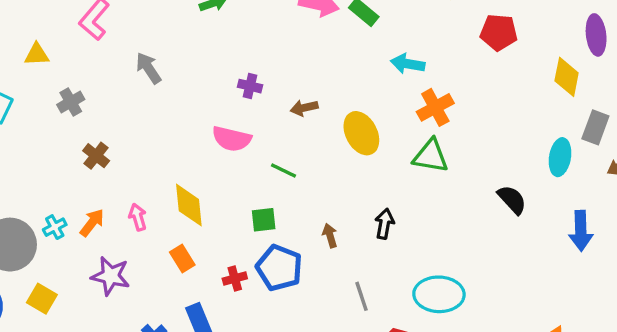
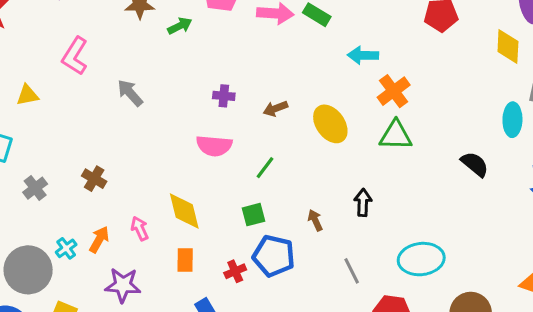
gray cross: (71, 102) -> (35, 188), moved
green line: (283, 170) -> (265, 168), turned -70
orange rectangle: (182, 258) -> (185, 260), turned 40

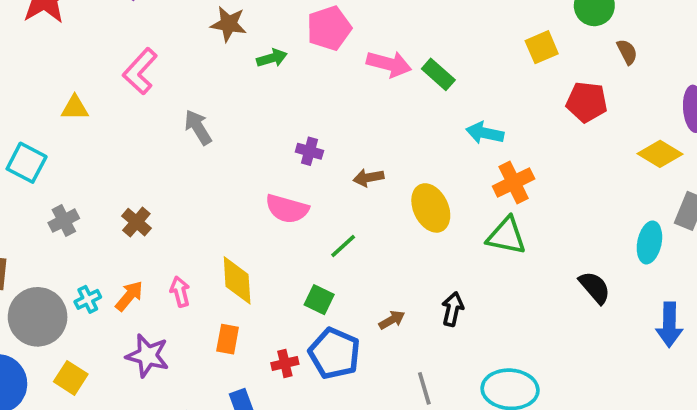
yellow diamond: (508, 46) -> (660, 154), turned -72
green square: (253, 215) -> (319, 300), turned 30
brown arrow: (315, 220) -> (392, 320), turned 75

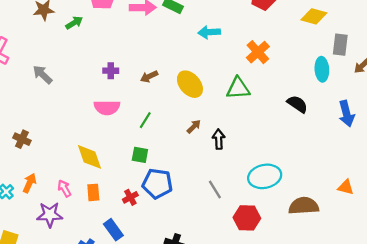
orange cross: (514, 182) -> (258, 52), moved
pink arrow: (180, 292) -> (64, 188), moved
brown arrow: (392, 320) -> (194, 126), moved

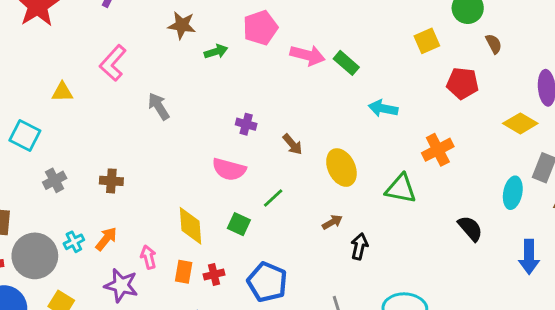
brown arrow: (149, 77) -> (292, 144), turned -120
brown cross: (22, 139) -> (111, 181), turned -36
green square: (140, 155) -> (239, 224), moved
red cross: (130, 197) -> (214, 274), moved

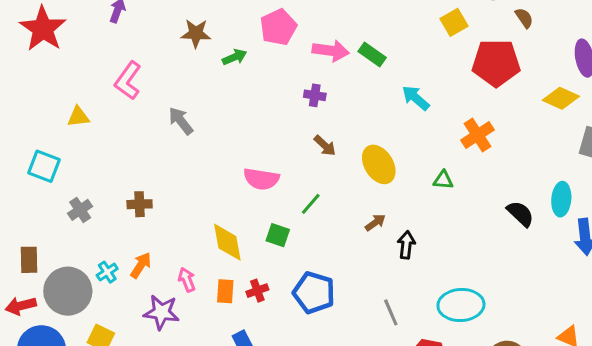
red pentagon: (463, 83) -> (496, 63), size x1.4
cyan arrow: (383, 108) -> (416, 98), turned 36
purple cross: (246, 124) -> (315, 95), moved
green triangle: (401, 189) -> (443, 180), size x0.6
cyan ellipse: (513, 193) -> (561, 199), moved

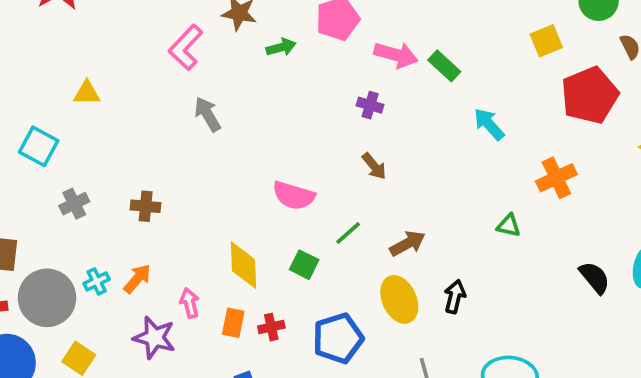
red pentagon: (496, 63) -> (590, 95), turned -30
pink L-shape: (128, 81) -> (186, 47), moved
yellow ellipse: (379, 164) -> (399, 299), moved
brown arrow: (375, 223) -> (408, 243), moved, size x1.4
blue pentagon: (314, 293) -> (338, 338), turned 30

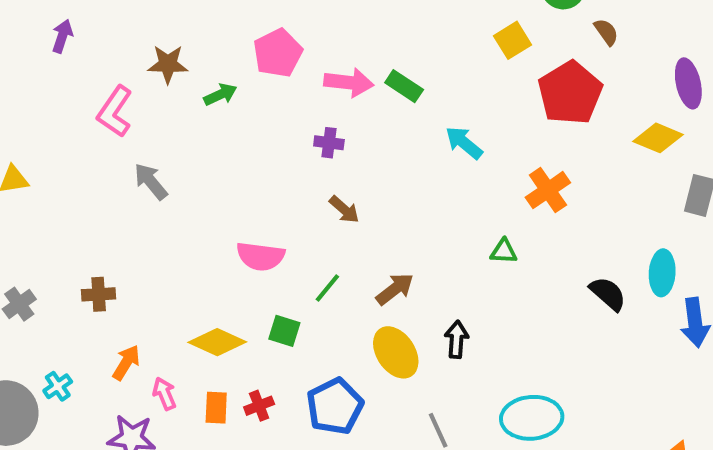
yellow diamond: (243, 265) -> (217, 342), turned -54
orange arrow: (137, 279) -> (126, 363), moved

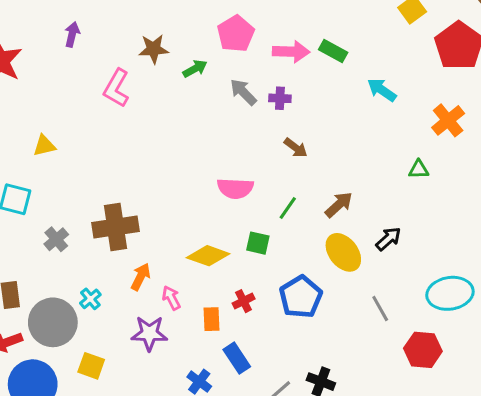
gray arrow: (151, 181) -> (243, 92), moved
brown cross: (99, 294) -> (115, 227), size x1.8
black arrow: (457, 339) -> (388, 239), turned 48
orange rectangle: (216, 408) -> (212, 319), moved

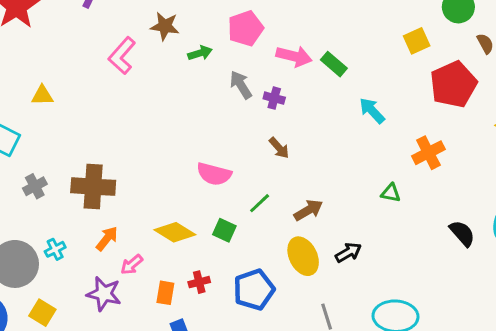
pink arrow: (171, 298) -> (132, 265), turned -115

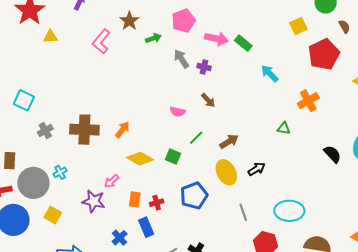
brown star: (165, 26) -> (129, 21), turned 30
yellow triangle: (42, 95) -> (50, 37), moved
pink semicircle: (214, 174) -> (178, 112), moved, size x0.7
orange arrow: (107, 239) -> (122, 130), moved
red cross: (199, 282) -> (157, 203), moved

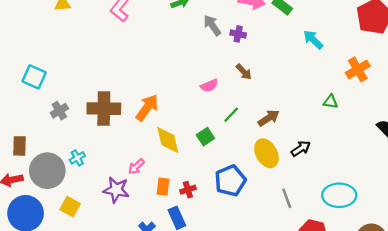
pink semicircle: (178, 112) -> (209, 86), turned -35
orange arrow: (122, 130) -> (147, 108), size x1.4
green square: (173, 156) -> (205, 137), turned 35
yellow diamond: (140, 159) -> (168, 140), turned 48

